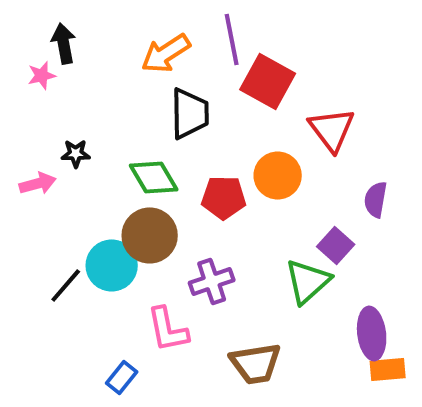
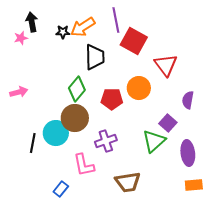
black star: (76, 154) -> (63, 32), moved
green diamond: (154, 178) -> (77, 89), turned 70
black line: (66, 285) -> (33, 143), turned -30
purple ellipse: (372, 333) -> (188, 153), moved

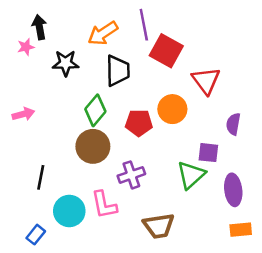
black star: (63, 32) -> (66, 63), moved, size x1.5
purple square: (168, 123) -> (208, 153), turned -36
cyan circle: (56, 133) -> (69, 211), moved
blue rectangle: (61, 189) -> (36, 235), moved

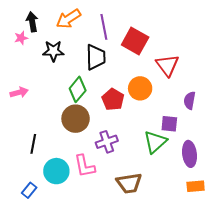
purple line: (144, 25) -> (104, 27), moved
orange arrow: (103, 33) -> (68, 19), moved
red pentagon: (139, 123) -> (113, 99), turned 30

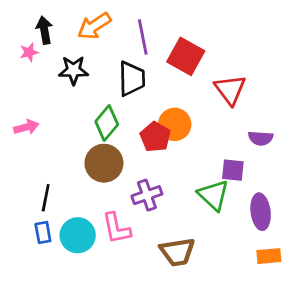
orange circle: (140, 88) -> (175, 124), moved
purple semicircle: (190, 100) -> (261, 138), turned -96
green triangle: (155, 142) -> (213, 195), turned -35
blue rectangle: (29, 190) -> (43, 232), moved, turned -49

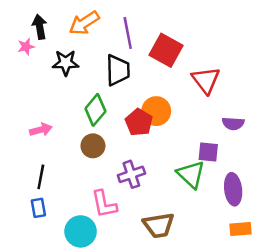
pink arrow: (26, 127) -> (41, 130), moved
brown circle: (104, 163) -> (93, 146), size x0.7
cyan circle: (78, 235) -> (81, 231), moved

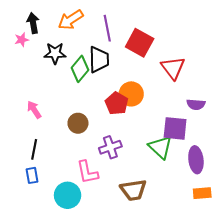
green diamond: (95, 110) -> (80, 69), moved
pink arrow: (41, 130) -> (34, 110), turned -108
purple square: (208, 152) -> (175, 128), size x1.4

